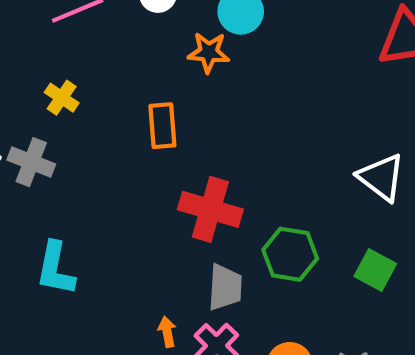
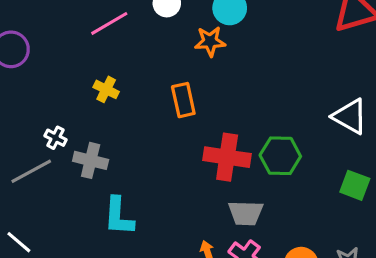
gray cross: (31, 162) -> (91, 160), moved
green hexagon: (290, 254) -> (280, 156), moved
gray trapezoid: (225, 287) -> (246, 213), turned 96

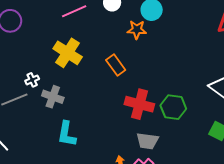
yellow cross: (106, 89) -> (68, 53), size x1.8
orange rectangle: (183, 100) -> (116, 65), turned -30
white cross: (56, 138) -> (32, 80), turned 32

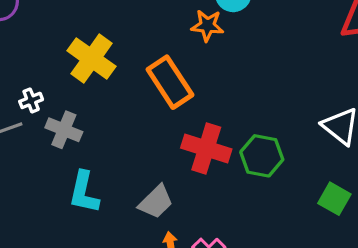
orange rectangle: (116, 65) -> (170, 82), size x1.4
gray trapezoid: (147, 141) -> (156, 202), moved, turned -55

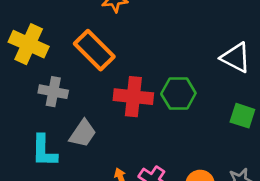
gray cross: (64, 130) -> (53, 92), moved
gray trapezoid: (156, 202) -> (83, 133), moved

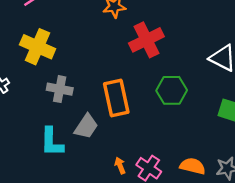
orange rectangle: (94, 50) -> (116, 98), moved, turned 33
red cross: (133, 97) -> (146, 40), moved, turned -32

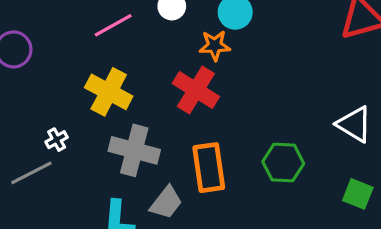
red cross: (146, 40) -> (196, 90), moved, turned -36
gray cross: (60, 89) -> (134, 150), size x1.4

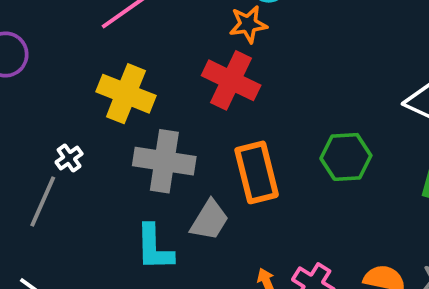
gray line: (31, 173) -> (43, 202), turned -33

